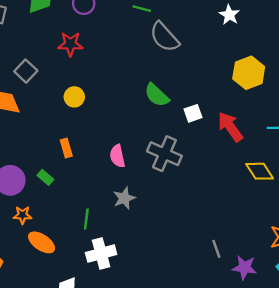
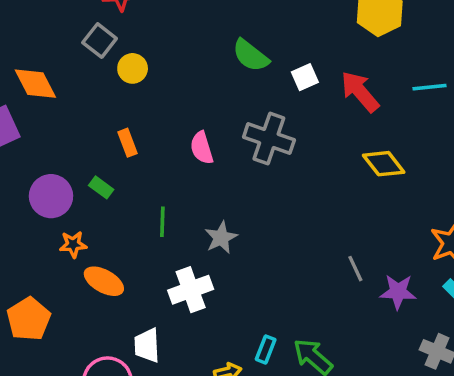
gray square: (26, 71) -> (100, 40), moved
yellow diamond: (260, 171) -> (384, 164), moved
gray star: (124, 198) -> (221, 238), moved
green line: (86, 219) -> (162, 222), moved

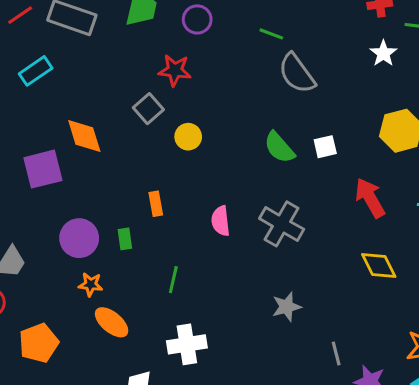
yellow circle: (133, 68) -> (188, 137), moved
white square: (305, 77) -> (325, 147), moved
green rectangle: (101, 187) -> (125, 239), turned 35
gray star: (221, 238) -> (287, 307), moved

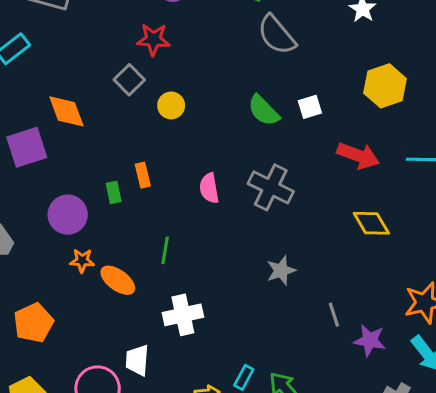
red arrow: (370, 198) -> (358, 156), turned 144
green rectangle: (125, 239) -> (114, 192), moved
orange ellipse: (112, 322) -> (118, 280), moved

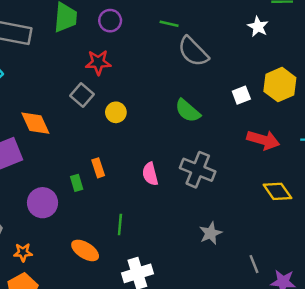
white square: (310, 107) -> (241, 95), moved
orange star: (82, 261) -> (23, 252), moved

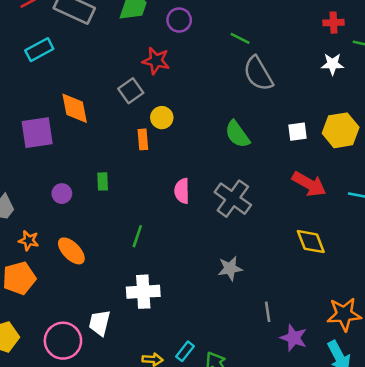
white star: (258, 27) -> (332, 64), turned 30
orange rectangle: (98, 168) -> (143, 139), moved
purple circle: (42, 203) -> (62, 194), size x0.6
orange ellipse: (85, 250) -> (71, 251), moved

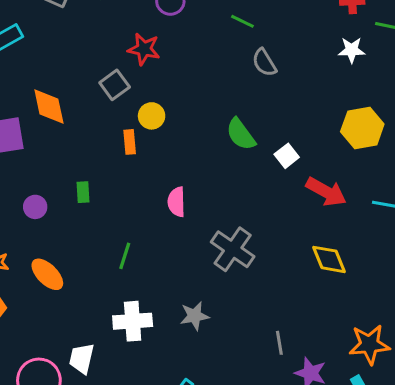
gray semicircle: (258, 74) -> (264, 63), size x0.7
white square: (298, 132) -> (287, 156), moved, turned -30
gray cross: (233, 199) -> (233, 249), moved
gray star: (230, 268) -> (194, 316), moved

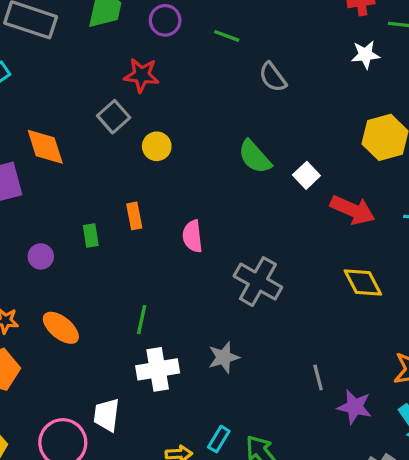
green line: (242, 21) -> (227, 36), moved
orange rectangle: (130, 142) -> (134, 216), moved
green line: (125, 256) -> (142, 320), moved

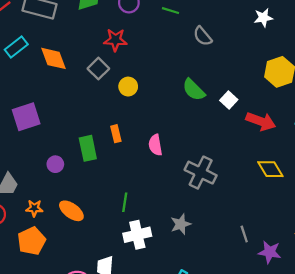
orange diamond: (45, 147) -> (53, 58), moved
green rectangle: (91, 235) -> (88, 148), size x1.6

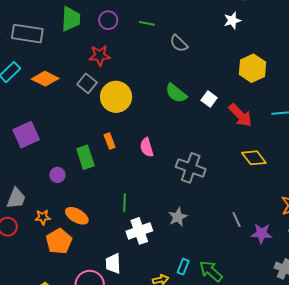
orange diamond: (53, 58) -> (45, 79), turned -36
yellow circle: (128, 87) -> (116, 97), size x1.8
red arrow: (261, 121) -> (240, 115), turned 32
orange pentagon: (32, 241) -> (59, 241), moved

